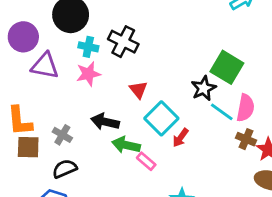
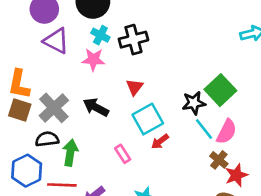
black cross: (123, 42) -> (133, 40), turned 32
gray cross: (62, 135) -> (54, 108), size x1.6
green arrow: (126, 145) -> (70, 153), moved, turned 70

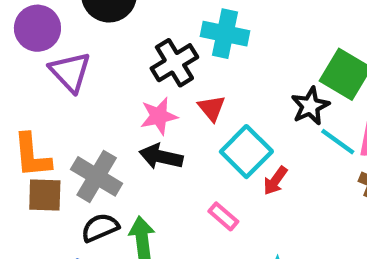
cyan cross: (100, 35) -> (225, 34), moved, size x1.5
black cross: (133, 40) -> (174, 63), moved
purple triangle: (56, 41) -> (70, 72), turned 36
pink star: (93, 60) -> (159, 116), moved

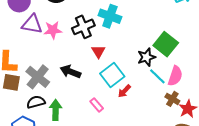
purple triangle: (70, 72) -> (32, 24), turned -45
pink star: (159, 116) -> (53, 30), moved

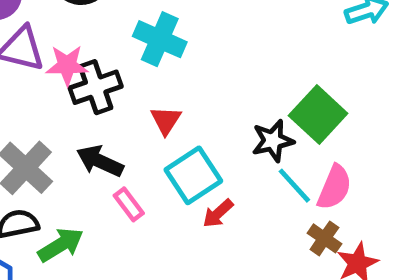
cyan cross: (110, 16) -> (160, 39), moved
black cross: (83, 27) -> (96, 87), moved
pink rectangle: (97, 105) -> (129, 204), moved
green arrow: (56, 110) -> (61, 245), turned 54

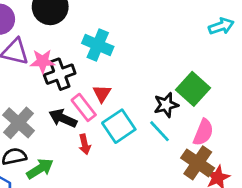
cyan line: (294, 186) -> (159, 131), moved
pink rectangle: (129, 204) -> (84, 107), moved, size x1.4
red arrow: (218, 213) -> (85, 144), moved, turned -60
brown cross: (324, 238) -> (198, 163), size x1.6

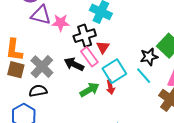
black cross: (60, 74) -> (85, 36), moved
red arrow: (85, 144) -> (110, 87), moved
green arrow: (40, 169) -> (90, 90), moved

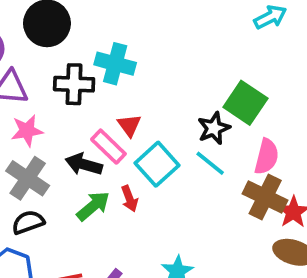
pink star: (61, 23) -> (27, 131), moved
black cross: (85, 36) -> (74, 84), moved, turned 30
red arrow: (110, 87) -> (129, 199), moved
green arrow: (90, 90) -> (93, 206), moved

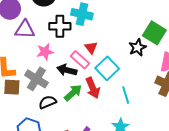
pink star: (27, 131) -> (45, 52), moved
cyan line: (210, 163) -> (126, 95), moved, turned 36
red arrow: (129, 199) -> (93, 88), size x1.5
black semicircle: (28, 222) -> (48, 102), moved

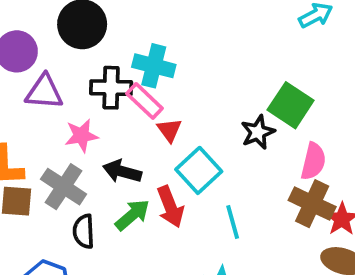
pink rectangle: (80, 60) -> (145, 101), moved
black semicircle: (48, 102) -> (84, 231), turned -72

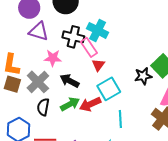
red arrow: (170, 207) -> (90, 104), turned 75

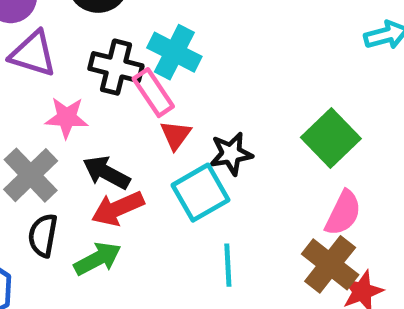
black star: (143, 76) -> (231, 154), moved
green arrow: (70, 104) -> (97, 259), moved
red arrow: (90, 104) -> (118, 208), moved

